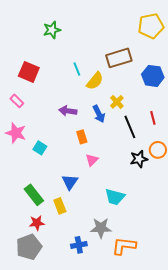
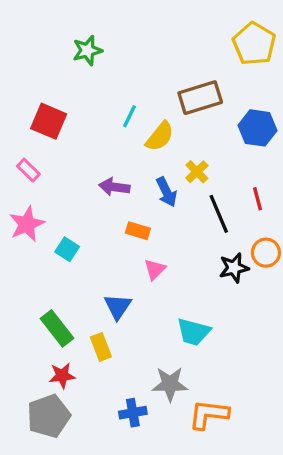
yellow pentagon: (151, 26) -> (254, 44), turned -30
cyan line: (77, 69) -> (129, 116), turned 48
pink star: (16, 133) -> (27, 224), turned 30
orange rectangle: (82, 137) -> (138, 231), turned -56

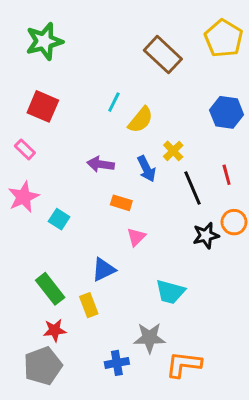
green star: (87, 50) -> (44, 41), moved, size x1.4
brown rectangle: (200, 98) -> (163, 55), moved, turned 60
blue triangle: (118, 307) -> (104, 270), turned 30

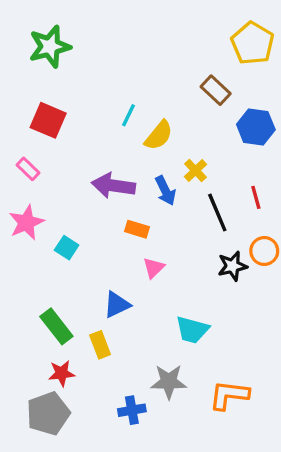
brown rectangle: (163, 55) -> (216, 90), moved, size x0.7
purple arrow: (101, 164) -> (113, 186), size x1.4
orange L-shape: (184, 364) -> (229, 395), moved

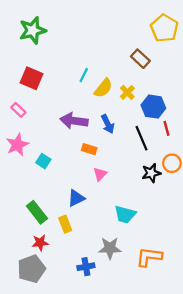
blue hexagon: (256, 127) -> (153, 107), moved
yellow cross: (196, 171) -> (127, 92), moved

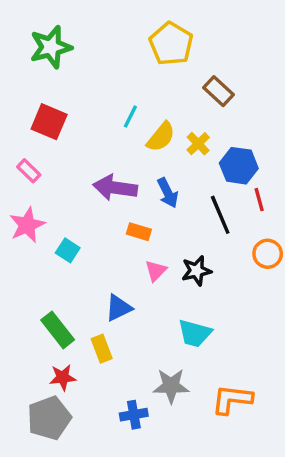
yellow pentagon: (164, 28) -> (171, 44), moved
black star: (151, 173) -> (196, 271), moved

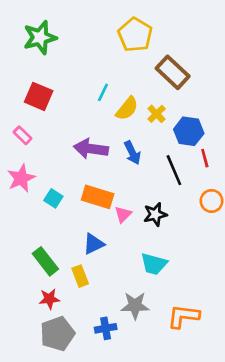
brown rectangle: (218, 91) -> (173, 72), size x1.4
orange rectangle: (139, 232) -> (98, 197), moved, size x1.6
gray pentagon: (49, 418) -> (57, 334), moved

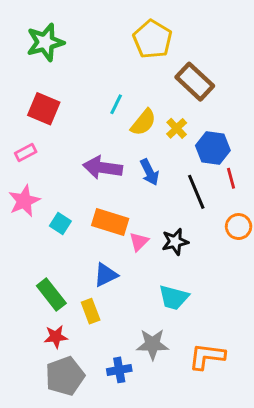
pink rectangle: (23, 135) -> (26, 153), turned -72

